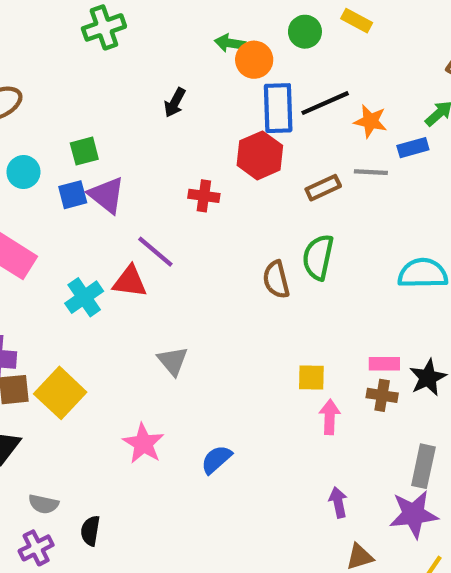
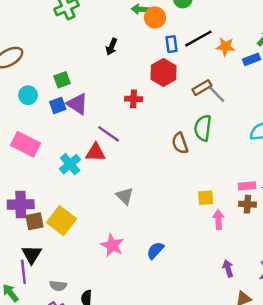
blue rectangle: (278, 108) -> (172, 44), size x0.6
gray line: (371, 172) -> (217, 95), moved, turned 48

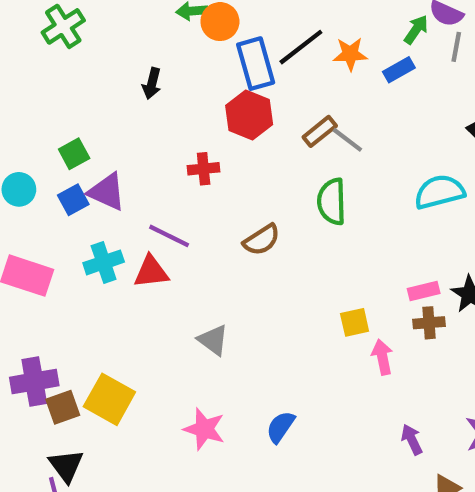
blue rectangle: (172, 44) -> (256, 64), size x1.6
brown semicircle: (180, 143) -> (262, 240), moved, turned -95
cyan cross: (70, 164) -> (104, 262), moved, turned 30

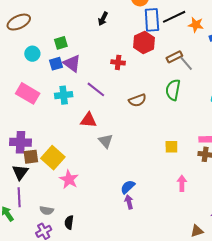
red triangle: (151, 272) -> (89, 120), moved
pink arrow: (382, 357) -> (182, 183), moved
pink star: (204, 429) -> (69, 179), moved
purple arrow: (412, 440) -> (129, 202), moved
black triangle: (66, 466) -> (20, 172), moved

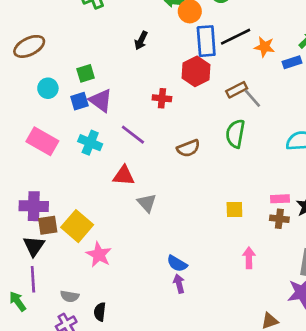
cyan cross: (64, 95) -> (90, 143), turned 30
blue semicircle: (128, 187) -> (177, 264), turned -105

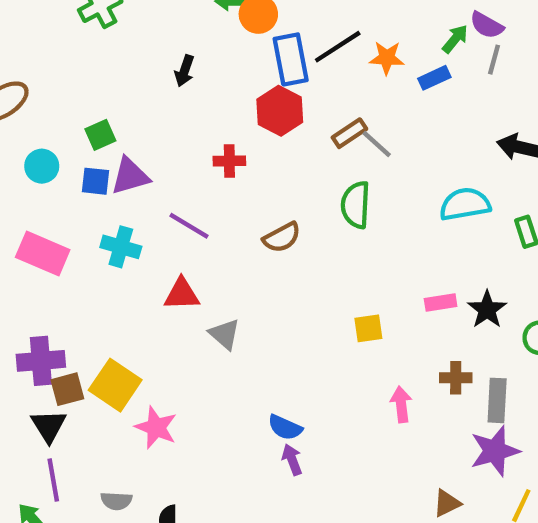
purple triangle: (101, 100) -> (130, 176), turned -45
blue square: (79, 101) -> (96, 181), turned 30
brown cross: (279, 219) -> (456, 378), moved

